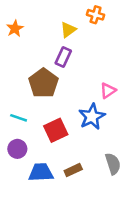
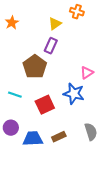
blue star: (92, 117) -> (74, 94), turned -30
purple circle: (17, 149) -> (11, 128), moved

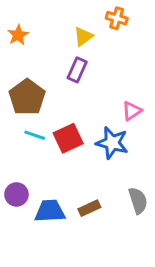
brown pentagon: (35, 67) -> (27, 97), moved
cyan line: (15, 95) -> (35, 135), moved
red square: (45, 105) -> (68, 138), moved

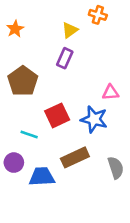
pink triangle: (132, 111) -> (111, 93), turned 30
cyan line: (35, 135) -> (29, 135), moved
brown rectangle: (89, 208) -> (75, 157), moved, size x1.5

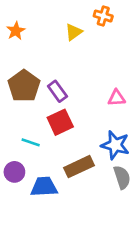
purple rectangle: (65, 58) -> (57, 91), moved, turned -60
blue star: (94, 119) -> (115, 145), moved

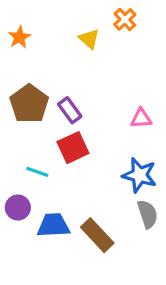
orange cross: (103, 16) -> (125, 19), turned 30
yellow triangle: (74, 32) -> (89, 39), turned -42
brown rectangle: (79, 167) -> (97, 235), moved, turned 72

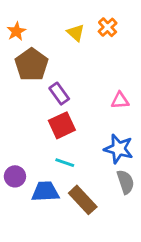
orange cross: (125, 19) -> (108, 27), moved
brown pentagon: (29, 104) -> (32, 65), moved
cyan line: (37, 172) -> (65, 163), moved

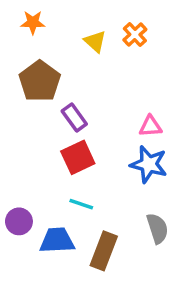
orange star: (16, 31) -> (33, 22), moved, turned 30
blue star: (119, 149) -> (149, 164), moved
brown rectangle: (83, 200) -> (104, 251), turned 64

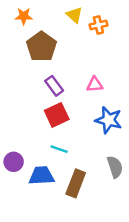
orange cross: (135, 35) -> (98, 25), turned 30
yellow triangle: (95, 41) -> (74, 15), moved
brown pentagon: (40, 81) -> (41, 47), moved
pink triangle: (150, 126) -> (95, 85), moved

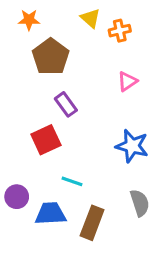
pink triangle: (95, 85) -> (127, 81), moved, turned -30
red square: (57, 115) -> (46, 140), moved

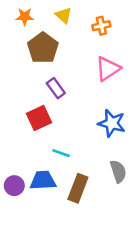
yellow triangle: (91, 18) -> (64, 15), moved
pink triangle: (127, 81) -> (108, 69), size x1.5
purple circle: (17, 197) -> (14, 186), moved

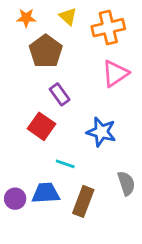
orange cross: (101, 26) -> (108, 28), size x1.6
red square: (39, 118) -> (42, 126), turned -30
blue star: (112, 123) -> (101, 132), moved

